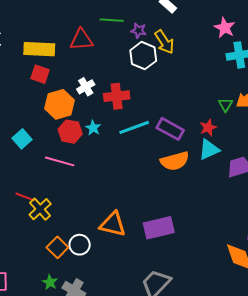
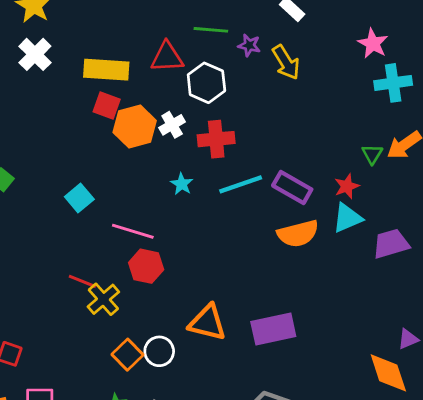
white hexagon: (143, 56) -> (206, 83), moved
orange hexagon: (59, 104) -> (135, 126), moved
red hexagon: (70, 132) -> (146, 266), moved

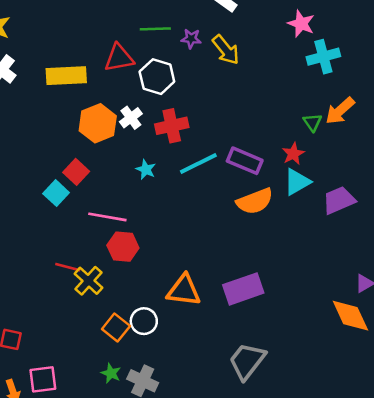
red square: (107, 105) -> (76, 172), moved, turned 30

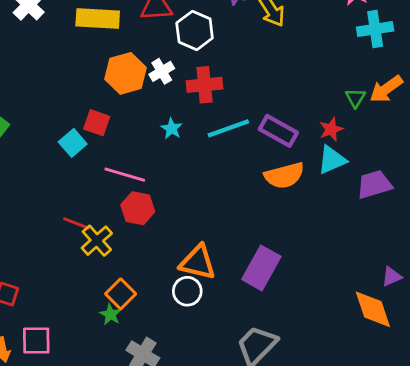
red square: (76, 172) -> (97, 123), turned -30
purple rectangle: (243, 289) -> (261, 268), turned -48
white circle: (144, 321) -> (187, 291), moved
green star: (111, 373) -> (110, 314), moved

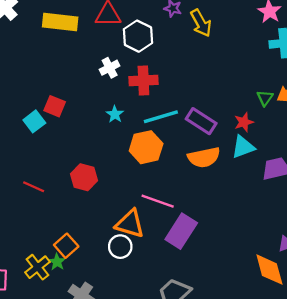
orange hexagon: (126, 73) -> (146, 147), moved
pink line: (125, 175) -> (158, 201), moved
yellow cross: (97, 241) -> (37, 267), moved

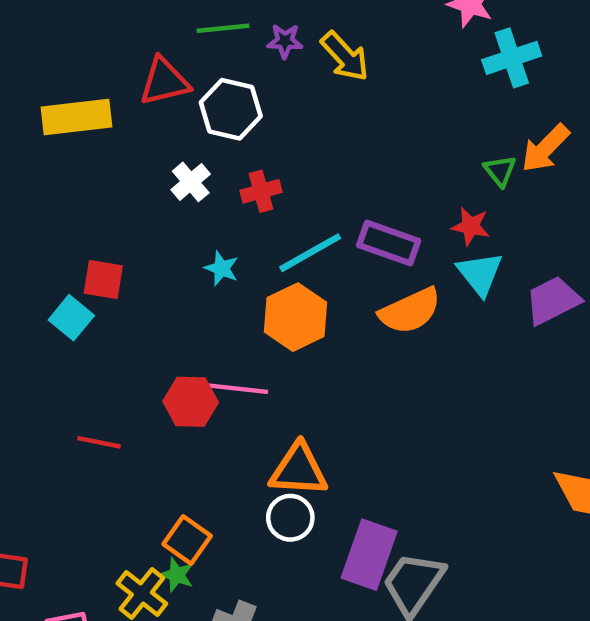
red cross: (143, 80) -> (261, 191), size x0.7
red star: (244, 122) -> (471, 226), turned -30
cyan triangle: (243, 147) -> (480, 274), turned -35
pink line: (158, 201) -> (235, 388), moved
purple rectangle: (181, 231) -> (369, 555), moved

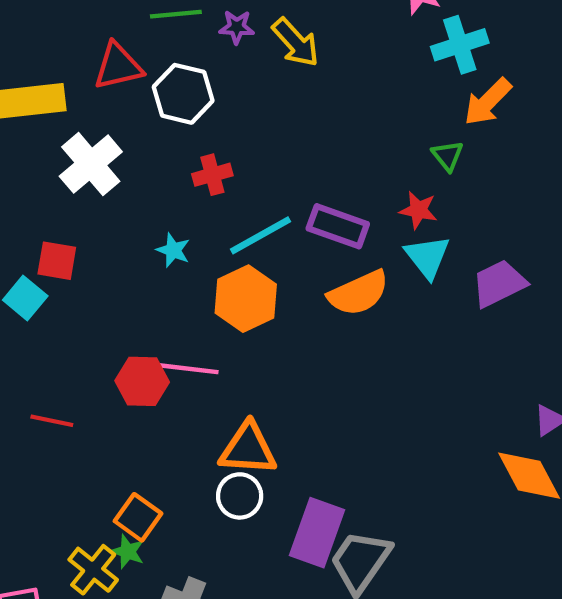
orange arrow: (545, 148) -> (488, 102), moved
white cross: (191, 182) -> (91, 164), moved, size x1.6

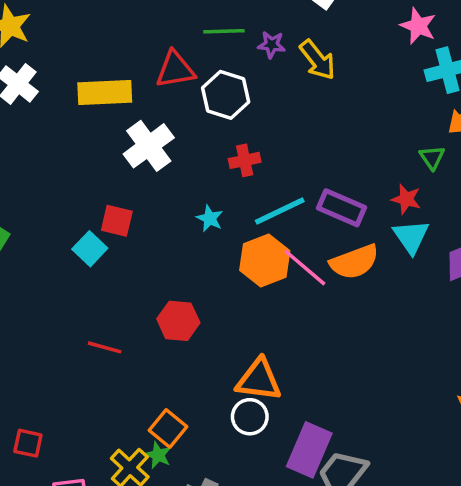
pink line: (186, 368) -> (305, 268), moved, turned 30

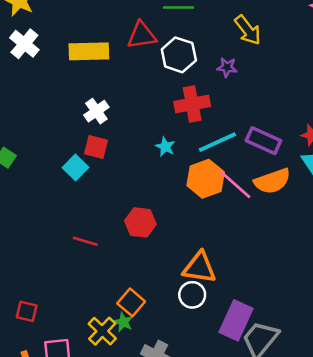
purple star: (271, 45) -> (227, 67), moved
white cross: (149, 146) -> (96, 111), moved, size x0.7
red cross: (245, 160) -> (192, 104), size x1.5

